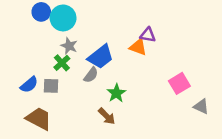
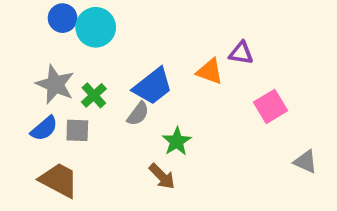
purple triangle: (148, 35) -> (241, 53), moved
gray star: (69, 46) -> (55, 84), moved, size x1.5
pink square: (179, 83) -> (271, 106), moved

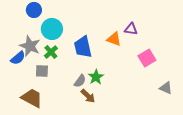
cyan circle: (96, 27) -> (52, 29), moved
blue trapezoid: (153, 86) -> (83, 47), turned 115
gray semicircle: (138, 114) -> (80, 81), moved
blue semicircle: (44, 129) -> (18, 58), moved

